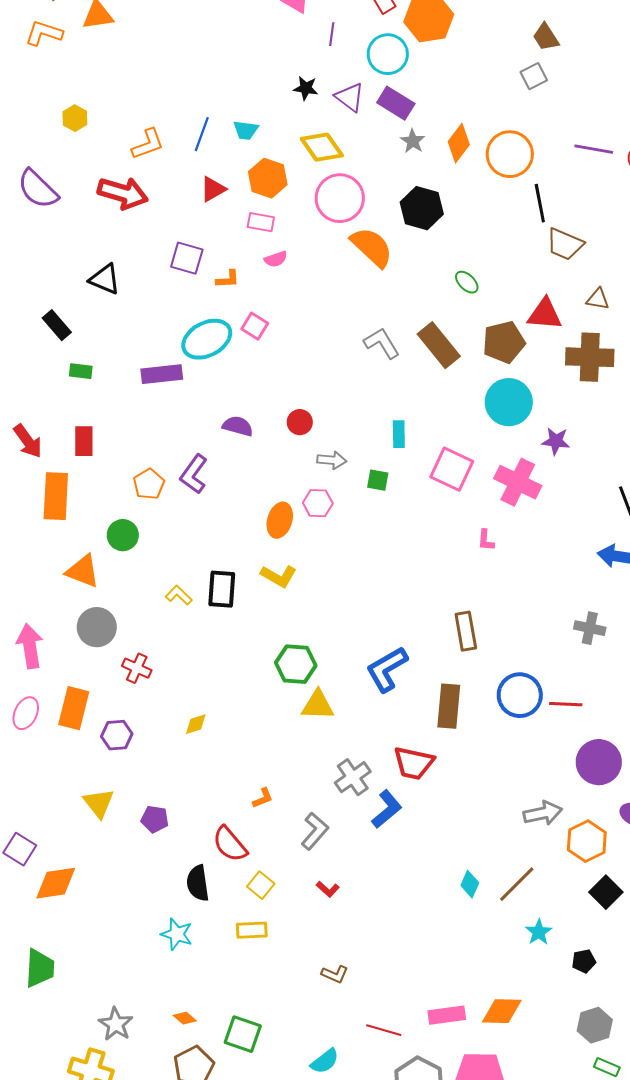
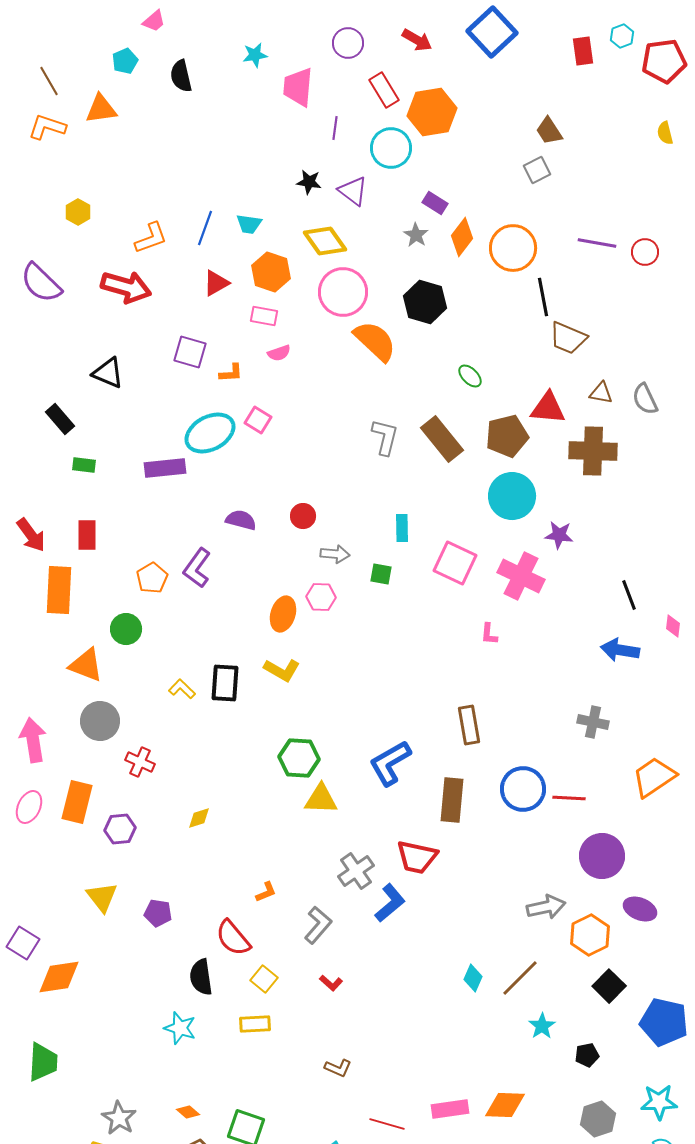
purple rectangle: (396, 103) -> (435, 203), moved, size x0.7
gray L-shape: (382, 343) -> (385, 437), turned 45

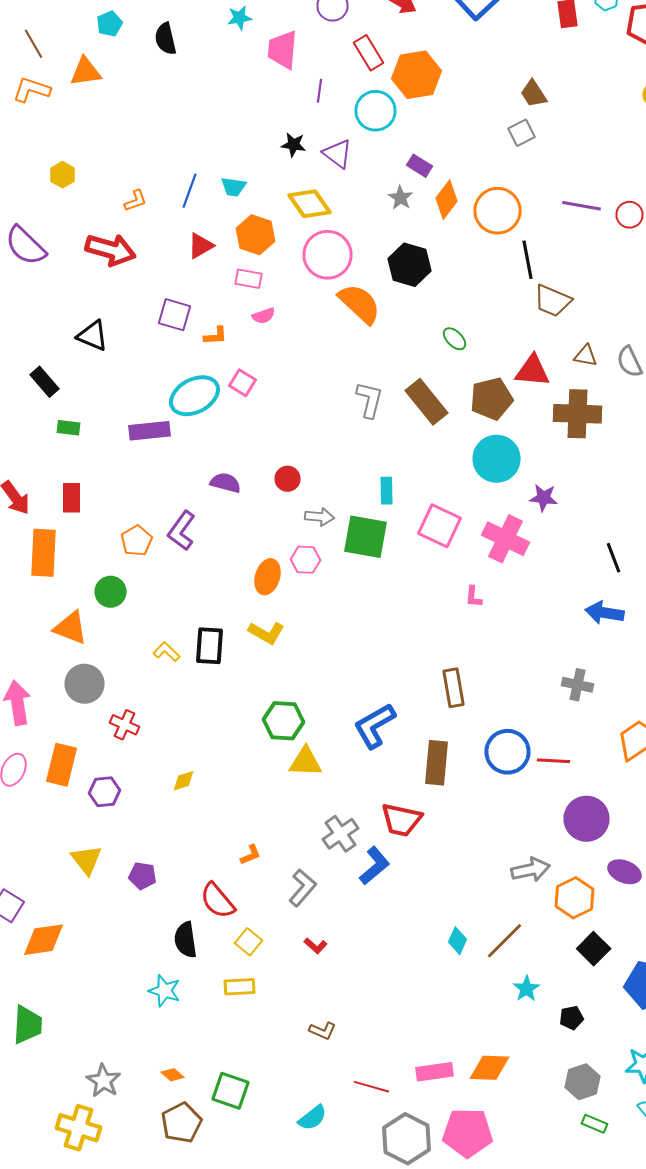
orange L-shape: (151, 238) -> (136, 201), size x0.7
green square: (381, 574) -> (366, 537), size x2.0

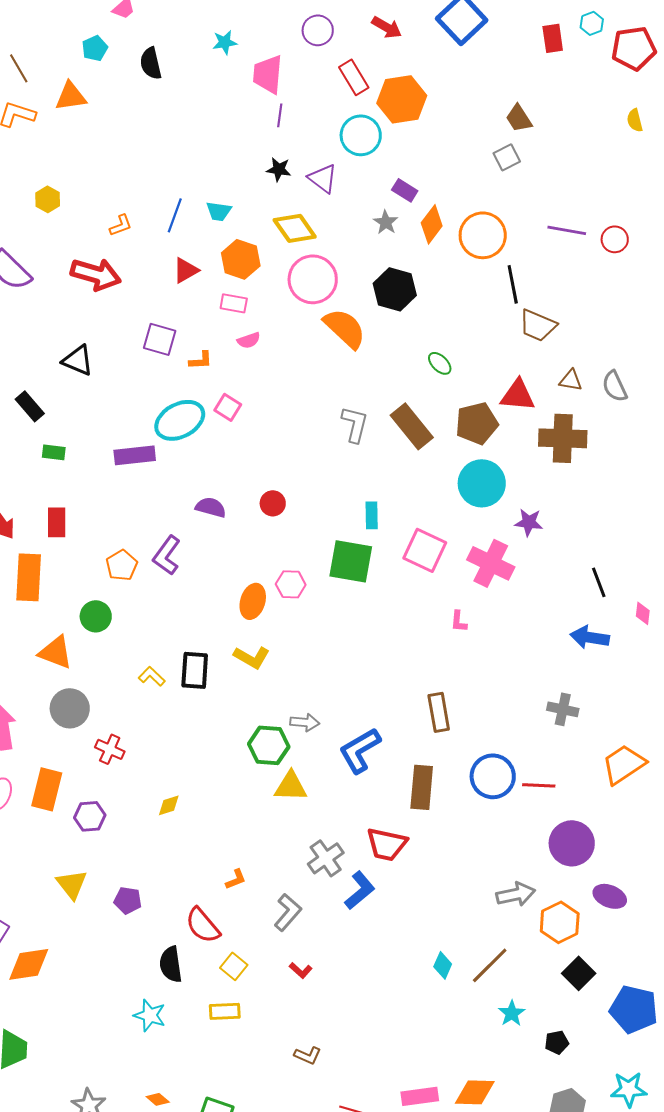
purple line: (320, 91) -> (280, 115), moved
gray arrow: (320, 517) -> (305, 722), moved

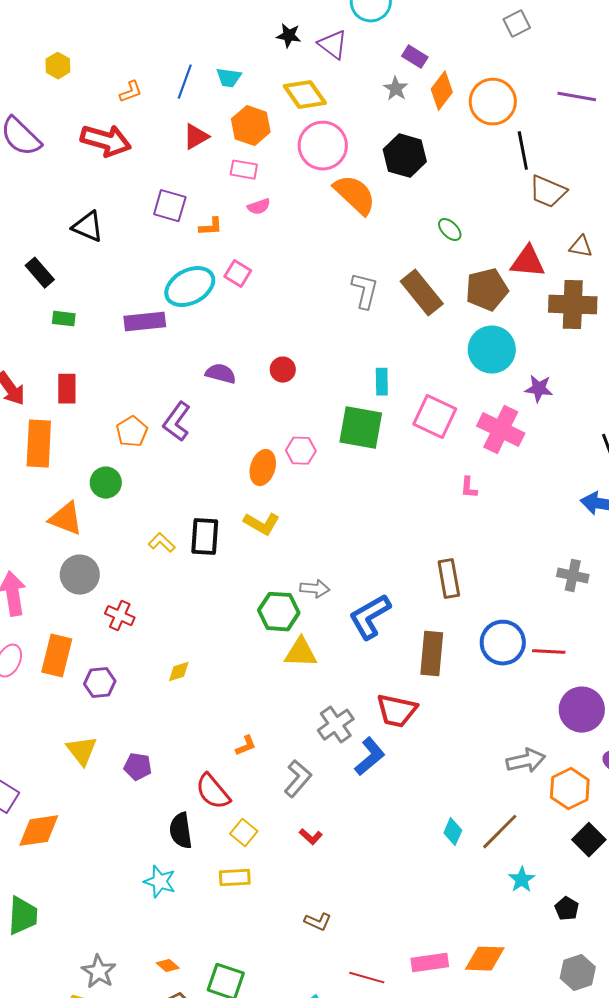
black pentagon: (557, 1042) -> (567, 909), turned -30

